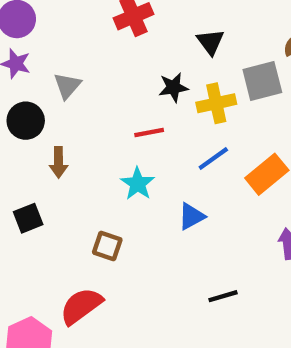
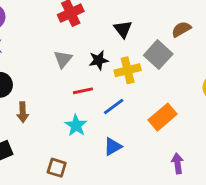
gray square: (262, 81) -> (158, 55), turned -32
gray triangle: (67, 86) -> (63, 59), moved
blue line: (213, 159) -> (114, 107), moved

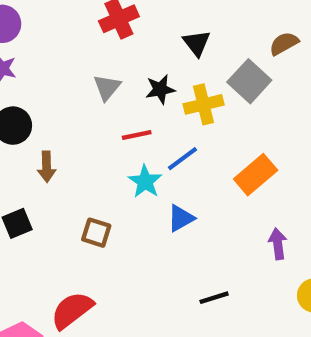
cyan star: (76, 125) -> (145, 182), moved
brown square: (57, 168) -> (96, 233), moved

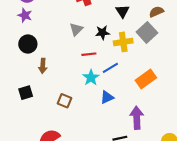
brown semicircle: (284, 43) -> (156, 12), moved
purple arrow: (278, 244) -> (137, 118), moved, size x1.5

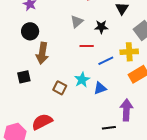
yellow cross: (123, 42) -> (129, 52), moved
brown arrow: (43, 66) -> (42, 53), size x1.5
cyan star: (91, 78) -> (82, 80), moved

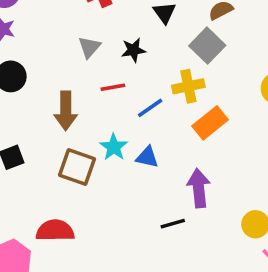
brown arrow: (42, 53) -> (66, 111), moved
brown square: (60, 88) -> (77, 167), size x1.5
blue triangle: (100, 88) -> (147, 157), turned 40
red semicircle: (42, 122) -> (55, 231), turned 35

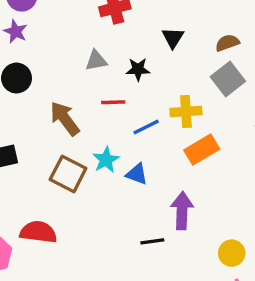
gray square: (207, 46) -> (228, 79), moved
gray triangle: (89, 47) -> (96, 61), turned 30
brown arrow: (66, 111) -> (65, 119), turned 135

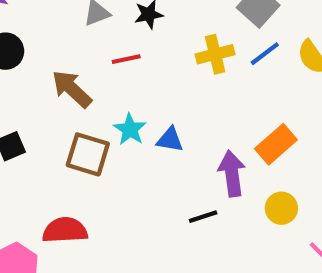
blue line: (146, 127) -> (265, 54), moved
orange rectangle: (202, 150) -> (276, 144), moved
yellow circle: (232, 253) -> (281, 208), moved

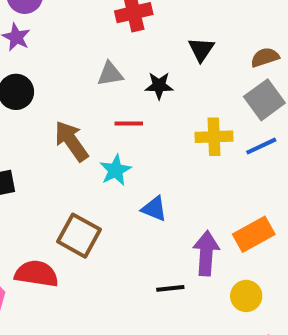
cyan star: (130, 129) -> (115, 170), moved
brown square: (88, 154) -> (79, 236), moved

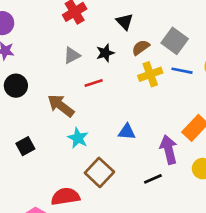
brown semicircle: (265, 57) -> (141, 47), moved
blue line: (261, 146) -> (182, 71), turned 54
cyan star: (115, 170) -> (78, 138), moved
brown square: (79, 236) -> (99, 172), moved, turned 32

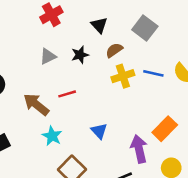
gray square: (175, 41) -> (145, 28), moved
red line: (94, 83) -> (67, 94), moved
blue triangle: (127, 132) -> (99, 131), turned 42

